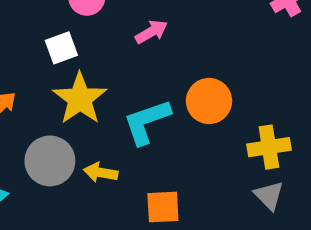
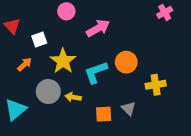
pink arrow: (151, 32) -> (98, 28), size x1.5
white square: (61, 48) -> (39, 40), moved
gray triangle: (269, 196) -> (128, 108), moved

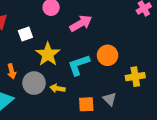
orange arrow: (25, 64) -> (12, 71), moved, turned 120

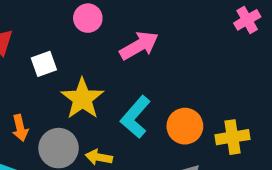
orange circle: (108, 55) -> (185, 126), moved
cyan L-shape: (79, 65) -> (135, 117), turned -30

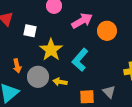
white square: (44, 64) -> (30, 31), turned 32
orange circle: (185, 126) -> (107, 31), moved

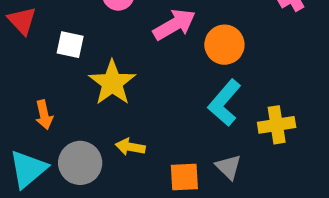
cyan L-shape: (80, 60) -> (224, 103), moved
gray circle: (38, 77) -> (80, 163), moved

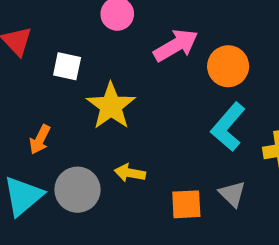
orange arrow: (44, 115) -> (40, 139), turned 40

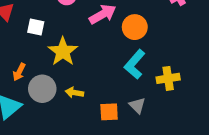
gray circle: (77, 190) -> (42, 89), moved

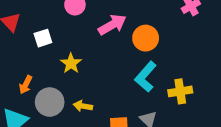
white square: (36, 27) -> (43, 38), turned -30
yellow star: (63, 51) -> (71, 63), size x0.7

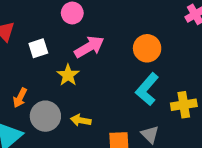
pink arrow: (112, 25) -> (89, 47), moved

